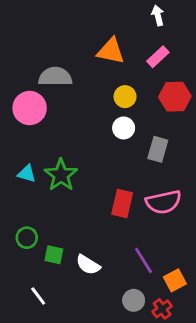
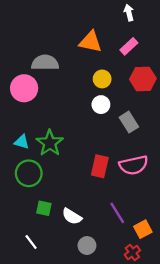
gray rectangle: (158, 149) -> (129, 122), turned -48
green circle: (27, 238) -> (29, 173), moved, size x1.5
gray circle: (134, 300) -> (87, 246), moved

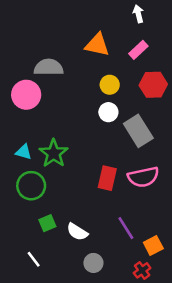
gray rectangle: (129, 122) -> (138, 131), size x1.4
green square: (44, 208) -> (47, 223), turned -35

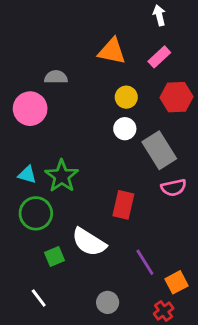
gray semicircle: (49, 67) -> (56, 77), size x0.7
pink semicircle: (143, 177) -> (174, 188), moved, size x0.7
white semicircle: (77, 232) -> (89, 242), moved, size x1.4

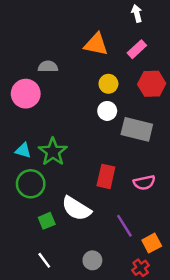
gray rectangle: (159, 150) -> (137, 129), turned -44
pink semicircle: (174, 188) -> (144, 183), moved
white line: (39, 298) -> (44, 260), moved

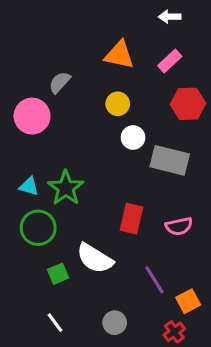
white arrow: (137, 13) -> (170, 17), turned -77
gray semicircle: (48, 66) -> (60, 82), turned -48
yellow circle: (108, 84) -> (118, 104), moved

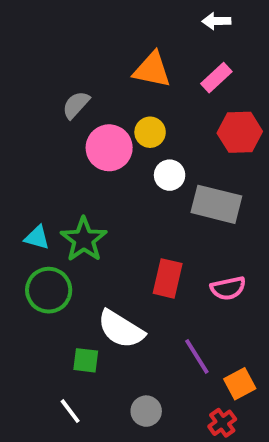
pink circle: (32, 116) -> (109, 148), moved
green square: (58, 274) -> (86, 360), moved, turned 30

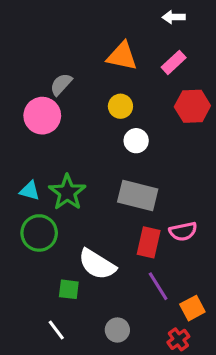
pink circle: (109, 148) -> (42, 116), moved
gray rectangle: (216, 204) -> (138, 195), moved
red rectangle: (168, 278) -> (149, 242), moved

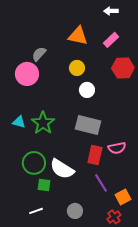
green circle: (39, 233) -> (34, 163), moved
white line: (56, 330) -> (36, 211), turned -72

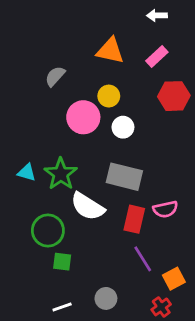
pink circle: (27, 74) -> (83, 117), moved
white semicircle: (62, 169) -> (88, 206), moved
white line: (36, 211) -> (62, 307), moved

